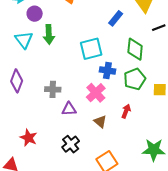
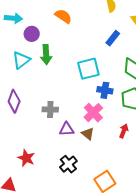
cyan triangle: (24, 40) -> (21, 60), turned 30
brown triangle: (100, 122) -> (88, 134), moved

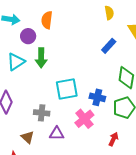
orange semicircle: (63, 16) -> (47, 20), moved, turned -120
cyan square: (88, 69) -> (67, 89), moved
brown triangle: (88, 134) -> (28, 137), moved

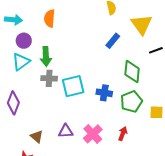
purple circle: (28, 36) -> (24, 41), moved
gray cross: (42, 113) -> (49, 78), moved
pink cross: (84, 119) -> (93, 134), moved

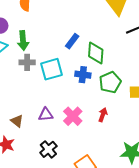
blue rectangle: (113, 41) -> (72, 41), moved
green diamond: (132, 72) -> (96, 53), moved

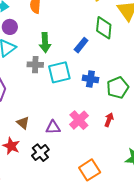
green arrow: (23, 41) -> (45, 43), moved
green diamond: (96, 53) -> (104, 28), moved
purple triangle: (46, 115) -> (53, 127), moved
black cross: (48, 149) -> (40, 153), moved

